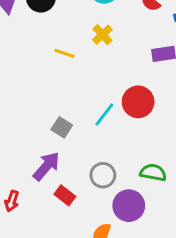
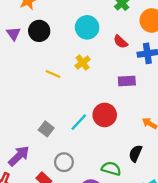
purple arrow: (46, 166) -> (19, 156), moved
gray circle: (103, 175) -> (64, 162), moved

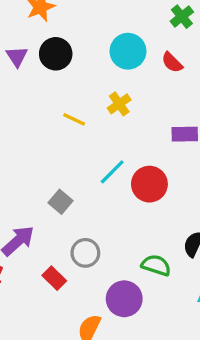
red semicircle: (120, 42) -> (172, 62), moved
cyan line: (79, 122) -> (112, 172), moved

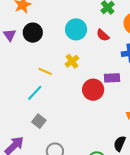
cyan line: (112, 172) -> (35, 93), moved
red circle: (149, 184) -> (93, 90), moved

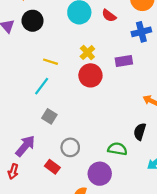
yellow cross: (72, 61) -> (87, 53), moved
red circle: (93, 90) -> (90, 75), moved

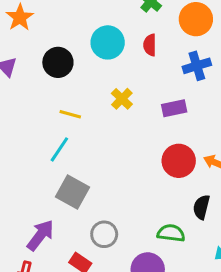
red semicircle: (109, 16) -> (150, 45), turned 56
black circle: (33, 21) -> (58, 62), moved
red circle: (90, 75) -> (179, 161), moved
gray square: (49, 116) -> (72, 192), size x1.5

